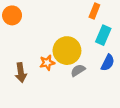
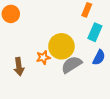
gray semicircle: (78, 70) -> (72, 65), size x1.5

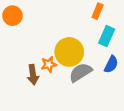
brown arrow: (19, 67) -> (33, 75), moved

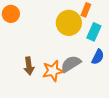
yellow circle: (69, 52) -> (69, 23), moved
orange star: (49, 64) -> (53, 71), moved, size x1.5

